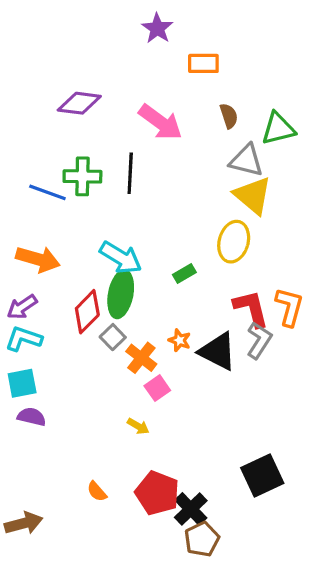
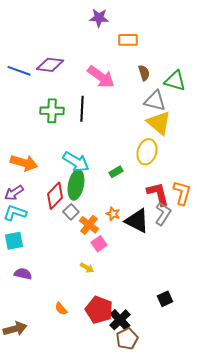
purple star: (157, 28) -> (99, 18), turned -30
green triangle: (278, 129) -> (175, 81), turned 30
blue line: (47, 192) -> (19, 71), moved
purple semicircle: (32, 417) -> (23, 274), moved
black square: (262, 476) -> (165, 299), size x0.6

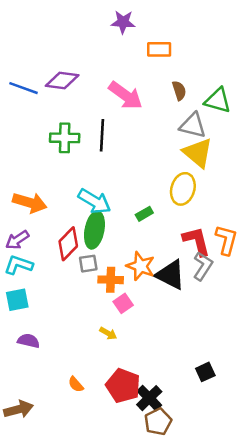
gray square: (71, 212) -> (88, 264), turned 35
orange star: (113, 214) -> (141, 266), size x1.6
orange cross: (89, 225) -> (111, 280), turned -36

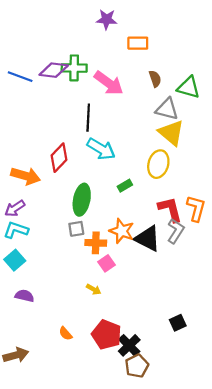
green cross: (65, 138) -> (74, 68), moved
cyan arrow: (94, 201) -> (101, 149), moved
red diamond: (68, 244) -> (59, 158), moved
cyan square: (17, 300) -> (15, 260), turned -30

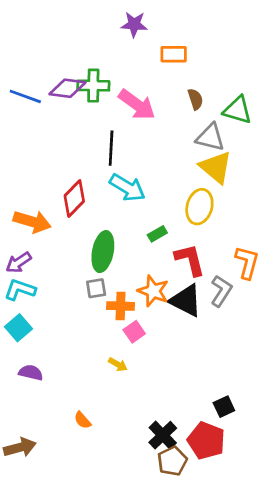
red L-shape: (170, 209) -> (190, 260), moved
red pentagon: (107, 335) -> (206, 441), moved

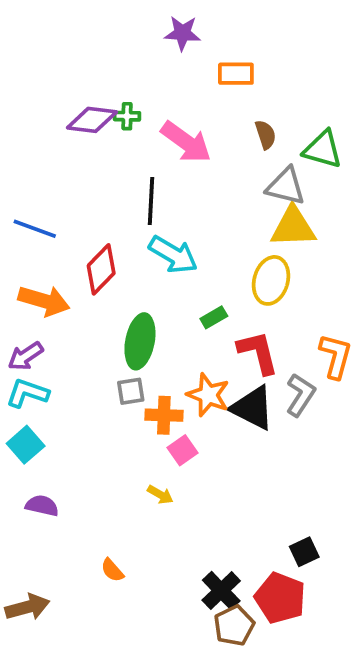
green cross: (93, 86) -> (127, 116), size x0.6
blue line: (25, 96) -> (35, 229), moved
yellow triangle: (216, 167) -> (293, 227), turned -42

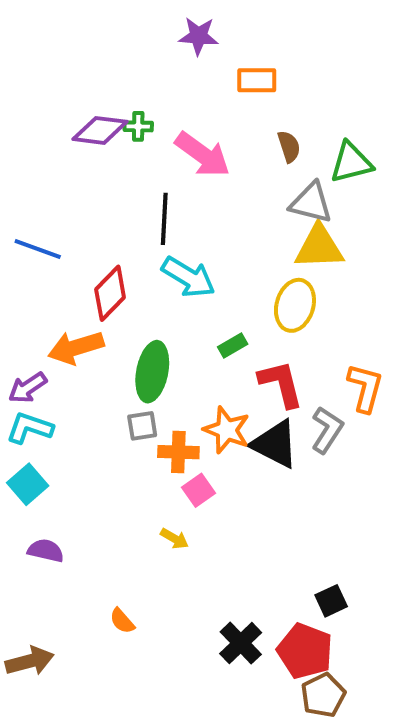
green triangle: (323, 149) -> (351, 163), turned -30
orange arrow: (44, 301) -> (76, 348), moved, turned 147
brown pentagon: (234, 626) -> (323, 695), moved

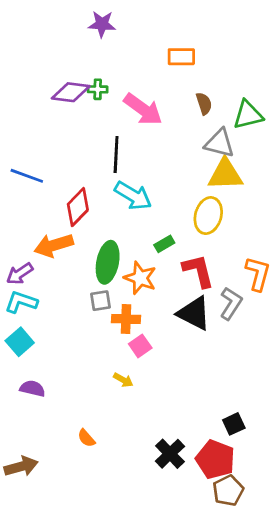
purple star: (198, 36) -> (102, 24), moved
orange star: (227, 430) -> (140, 278), moved

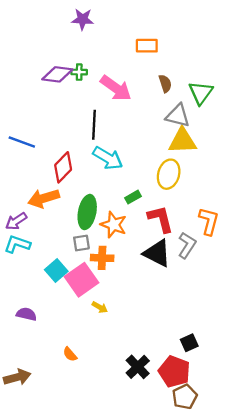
green triangle: (248, 115) -> (201, 93), turned -40
cyan square: (20, 342) -> (56, 271), moved
pink square: (140, 346) -> (81, 280), moved, size x1.8

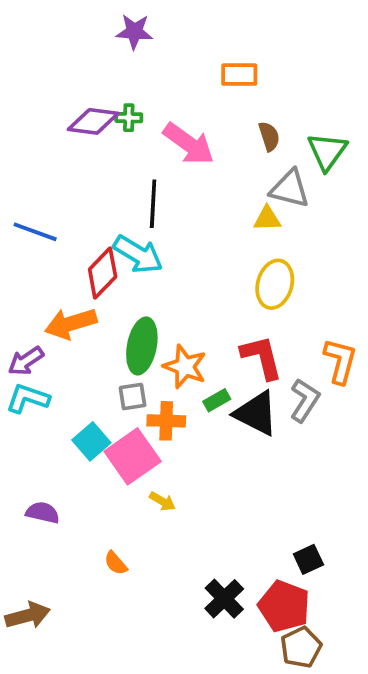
yellow triangle: (182, 141) -> (267, 219), moved, size x0.6
cyan arrow: (108, 158) -> (138, 254), moved
green rectangle: (133, 197) -> (217, 400), moved
orange semicircle: (70, 354) -> (116, 563), moved

